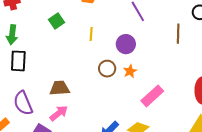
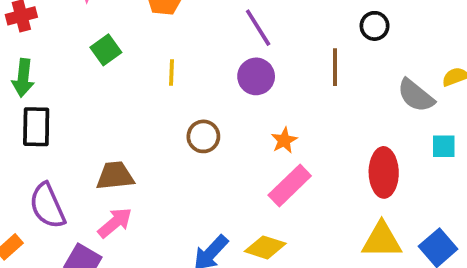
purple circle: (126, 44) -> (256, 76), moved
orange star: (130, 71) -> (284, 140), moved

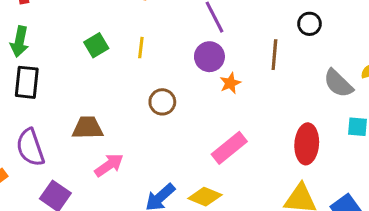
green square: (106, 50) -> (96, 45), moved
orange star: (284, 140) -> (230, 83), moved
pink arrow: (115, 223) -> (109, 165), moved

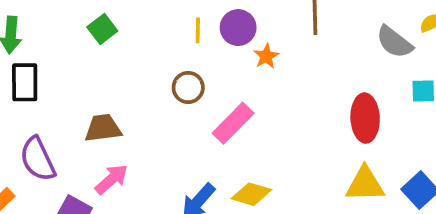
yellow line: (141, 48) -> (198, 30), moved
pink rectangle: (229, 148) -> (233, 123), moved
pink arrow: (109, 165) -> (112, 179), moved

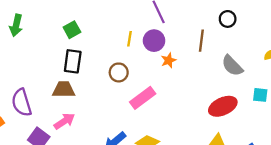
gray semicircle: (394, 42) -> (232, 66), moved
black rectangle: (25, 82) -> (73, 61), moved
red ellipse: (365, 118) -> (223, 106), turned 60

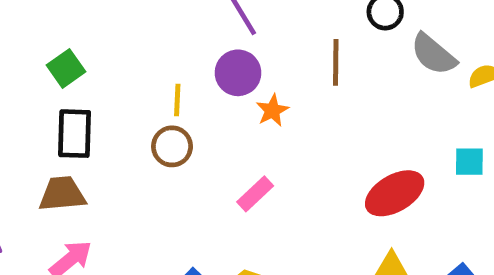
yellow line: (129, 39) -> (177, 100), moved
gray semicircle: (232, 66) -> (434, 54), moved
pink rectangle: (143, 98) -> (255, 194), moved, size x0.7

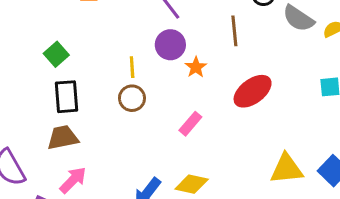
red ellipse: (395, 193) -> (253, 91), moved

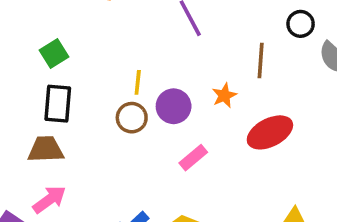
purple circle: (170, 45) -> (174, 106), moved
orange star: (196, 67) -> (224, 95), moved

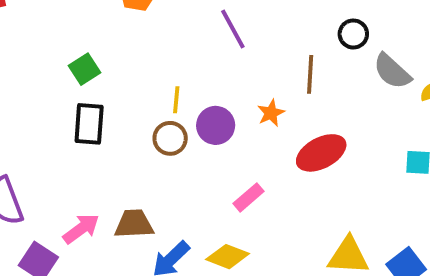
brown trapezoid: (46, 149) -> (134, 224), moved
pink rectangle: (193, 158) -> (248, 197), moved

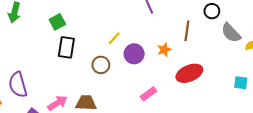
green square: (84, 69) -> (57, 22), moved
yellow line: (176, 100) -> (114, 38), turned 32
brown circle: (170, 138) -> (101, 65), moved

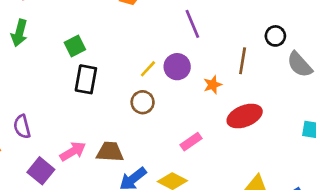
purple circle: (134, 54) -> (177, 67), moved
brown circle: (101, 65) -> (143, 102), moved
purple semicircle: (18, 85) -> (22, 127), size x0.7

